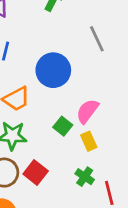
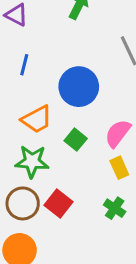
green square: (63, 126) -> (76, 140), moved

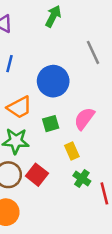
green square: (76, 140) -> (51, 124), turned 35
yellow rectangle: (119, 168) -> (72, 151), moved

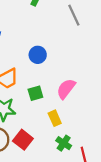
gray line: (93, 52) -> (74, 15), moved
blue circle: (53, 81) -> (38, 55), size x0.6

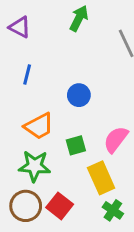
yellow rectangle: (55, 118) -> (101, 178), size x1.5

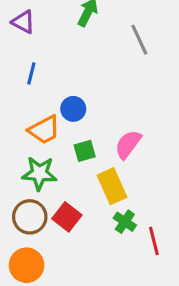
blue circle: (79, 95) -> (73, 109), moved

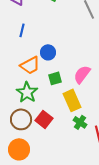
green star: (39, 173) -> (27, 92), turned 30

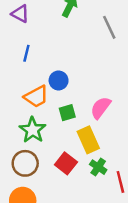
red square: (44, 119) -> (66, 163), moved

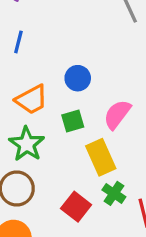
blue circle: (59, 80) -> (78, 78), moved
red square: (66, 163) -> (76, 207), moved

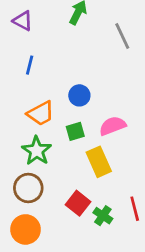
pink semicircle: (117, 114) -> (113, 126), turned 32
green cross: (114, 193) -> (103, 216), moved

